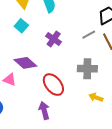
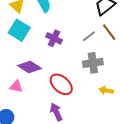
cyan square: (21, 26) -> (19, 30), size x1.5
gray line: (89, 35) -> (89, 36), moved

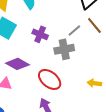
gray cross: (93, 63) -> (64, 49), moved

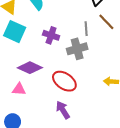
gray line: (74, 31) -> (86, 29), turned -48

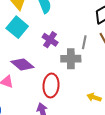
red ellipse: (64, 81) -> (51, 86), turned 45

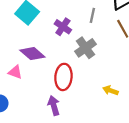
gray line: (84, 42) -> (92, 15), moved
gray cross: (71, 59) -> (85, 48), turned -36

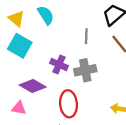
purple cross: (63, 27) -> (59, 65), moved
gray cross: (85, 48) -> (85, 70), turned 35

